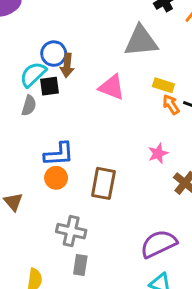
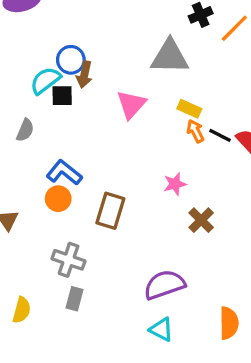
pink triangle: (112, 87) -> (131, 104), turned 44
gray semicircle: (29, 106) -> (25, 130), moved
blue L-shape: (59, 154) -> (64, 173), turned -144

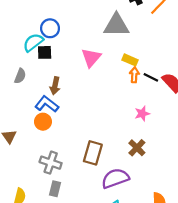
brown arrow: (84, 75) -> (55, 86), moved
orange arrow: (195, 131) -> (134, 75), turned 32
pink star: (175, 184) -> (142, 114), moved
brown rectangle: (110, 211) -> (93, 153), moved
brown cross: (201, 220) -> (137, 148), moved

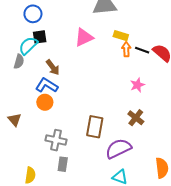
blue circle: (50, 28) -> (33, 14), moved
cyan semicircle: (33, 42) -> (28, 46), moved
pink triangle: (91, 58) -> (84, 37), turned 30
brown arrow: (55, 86) -> (53, 67), turned -42

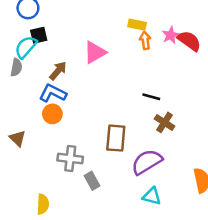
pink triangle: (84, 37) -> (95, 52), moved
black line: (142, 50) -> (151, 97), moved
brown arrow: (53, 67) -> (58, 71), turned -98
pink star: (137, 85) -> (171, 35), moved
gray rectangle: (63, 164) -> (92, 181), moved, turned -32

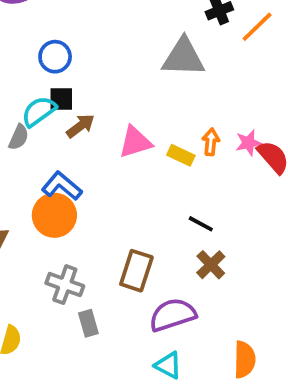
yellow rectangle: (137, 25) -> (181, 155), moved
brown arrow: (58, 71) -> (81, 126), moved
orange circle: (52, 114) -> (54, 215), size x1.5

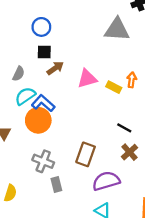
cyan semicircle: (39, 111) -> (25, 96), moved

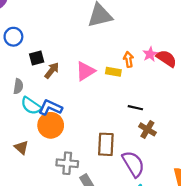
blue circle: (41, 27) -> (13, 37), moved
cyan semicircle: (25, 96) -> (31, 106), turned -95
purple semicircle: (106, 181) -> (133, 164), turned 92

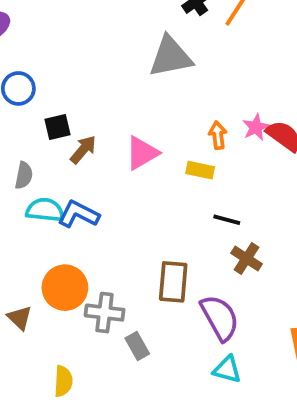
yellow rectangle: (113, 72) -> (200, 170), moved
cyan semicircle: (31, 106) -> (45, 210), turned 150
orange circle: (51, 125) -> (65, 288), moved
brown triangle: (21, 147) -> (20, 318), moved

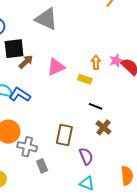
gray triangle: (171, 57) -> (46, 19), moved, turned 30
black square: (57, 127) -> (14, 49), size x1.5
purple semicircle: (220, 318) -> (86, 156), size x0.7

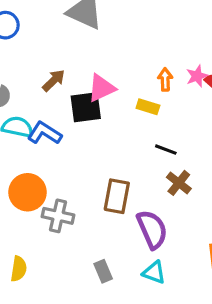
black square: (14, 49) -> (86, 107), moved
purple semicircle: (86, 156) -> (152, 229), size x1.4
gray rectangle: (42, 166) -> (103, 271), moved

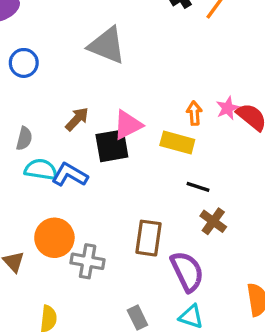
yellow rectangle: (148, 107) -> (177, 143), size x1.4

